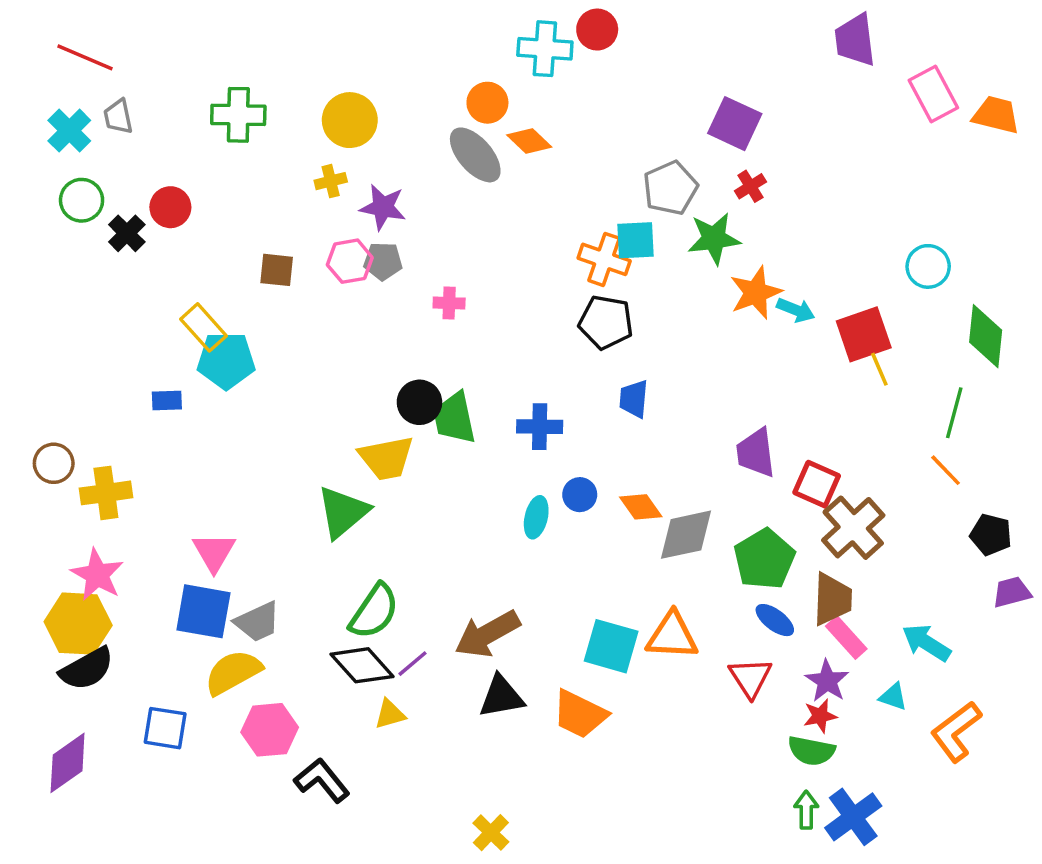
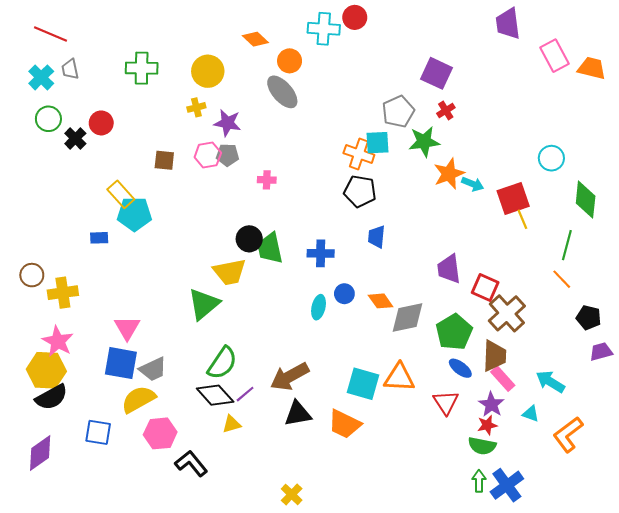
orange diamond: (529, 141) -> (255, 39), moved

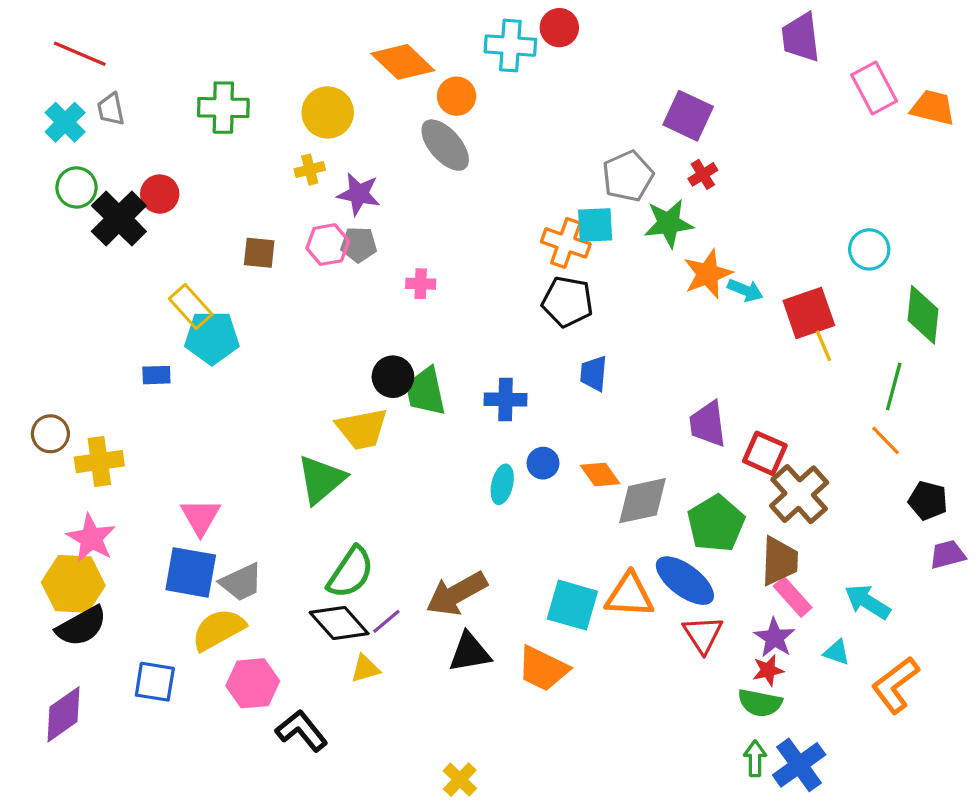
orange diamond: (255, 39) -> (403, 62), size x1.5
black cross: (75, 138) -> (119, 218), size x1.6
blue ellipse: (460, 368) -> (685, 581), moved, size x1.6

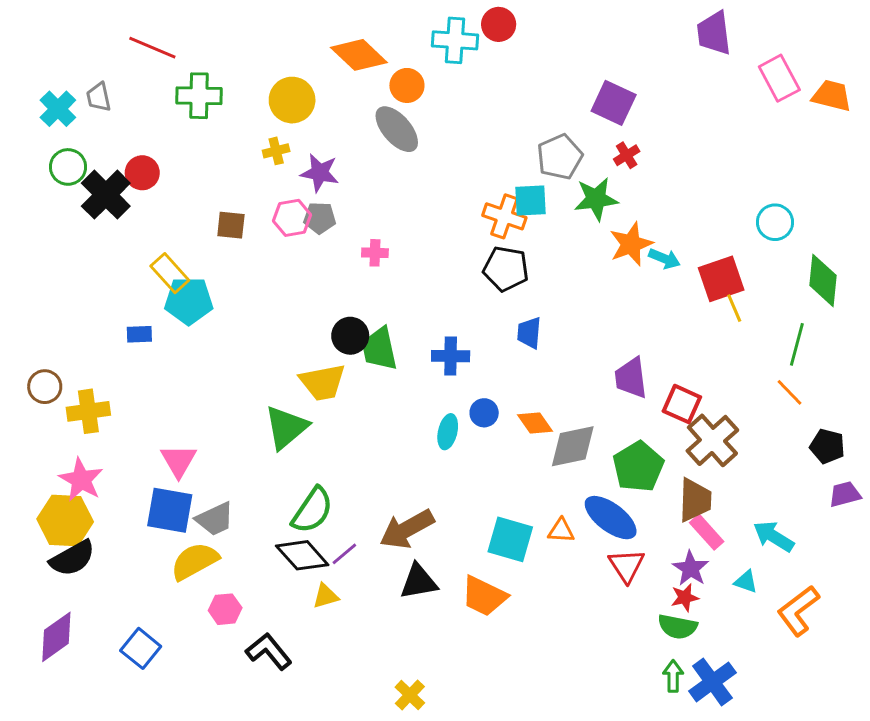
red line: (80, 54) -> (152, 48), moved
orange triangle: (629, 595) -> (561, 531), size x0.6
blue square: (155, 682) -> (141, 648), moved, turned 30
pink hexagon: (253, 683) -> (225, 609), size x0.7

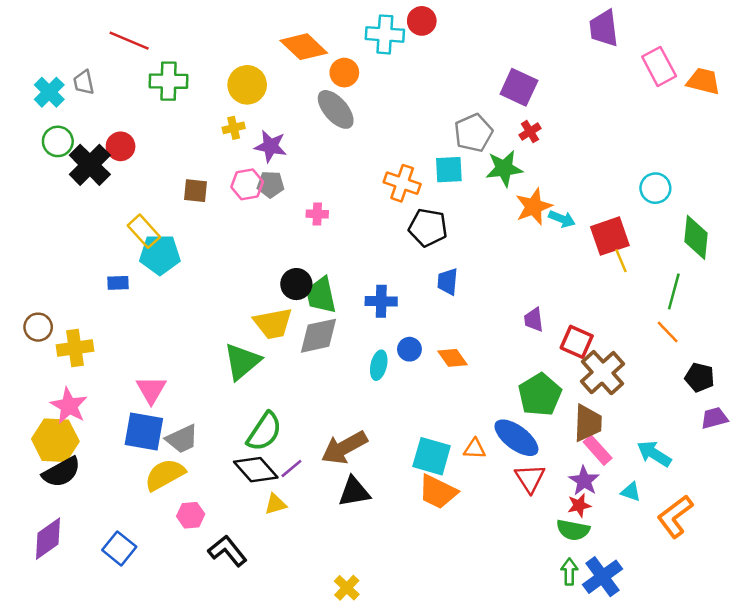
orange cross: (504, 216) -> (402, 183), moved
purple trapezoid: (631, 378) -> (534, 320), size x0.7
gray diamond: (573, 446) -> (318, 336), moved
orange trapezoid: (484, 596) -> (438, 492), moved

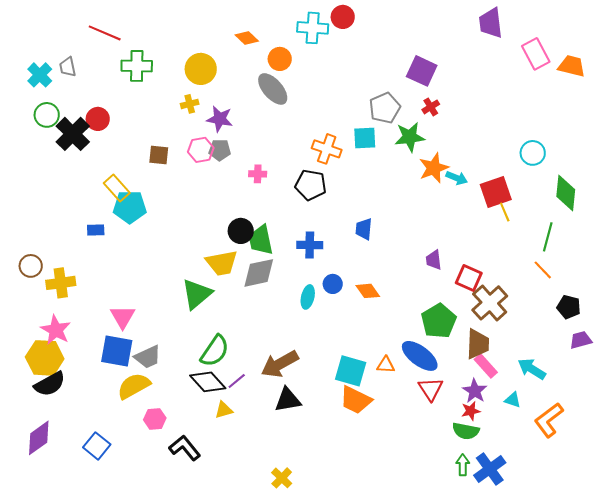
orange diamond: (304, 47) -> (247, 38), size x0.6
black pentagon: (428, 227) -> (311, 185), moved

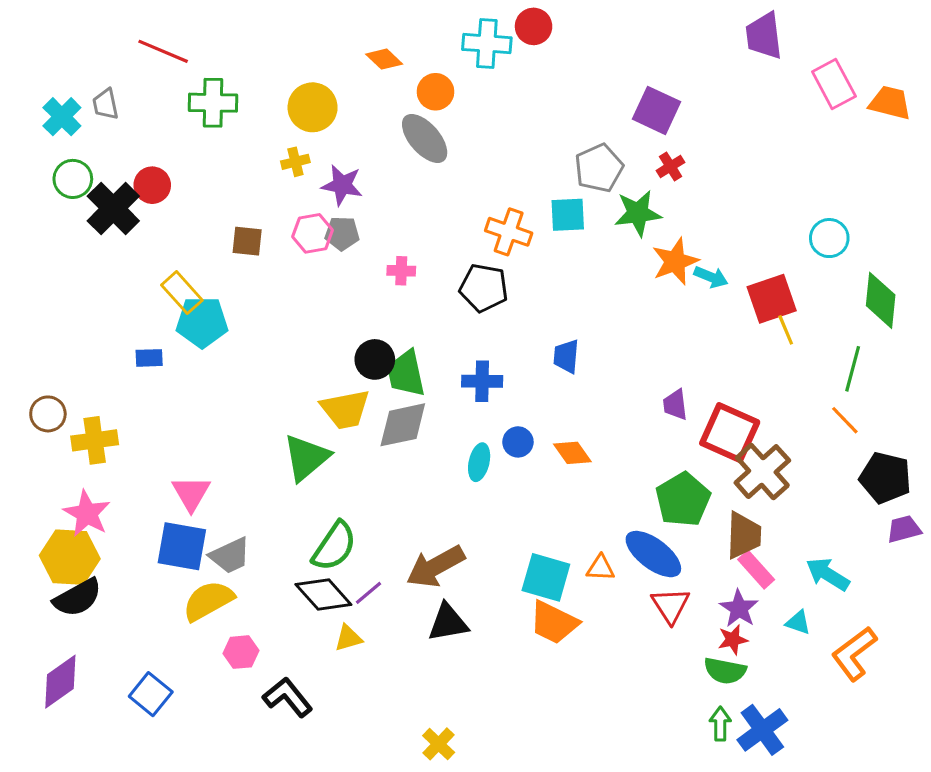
red square: (469, 278) -> (730, 433), size x1.4
black pentagon: (569, 307) -> (885, 478), size x1.4

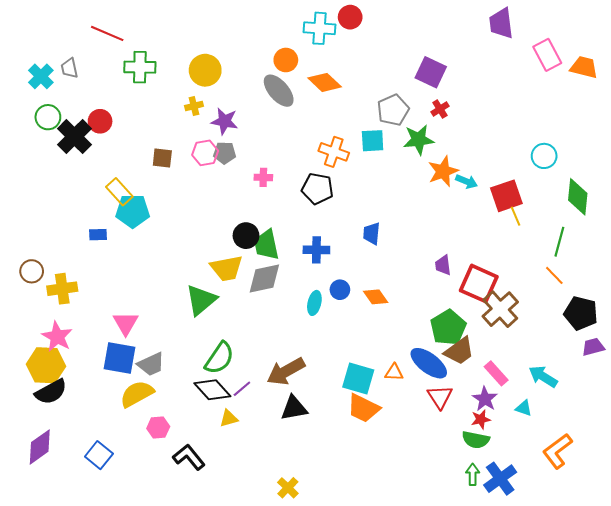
orange diamond: (384, 59) -> (325, 82), moved, size x1.4
brown trapezoid: (744, 535) -> (459, 351), moved, turned 52
orange L-shape: (854, 654) -> (557, 451), moved

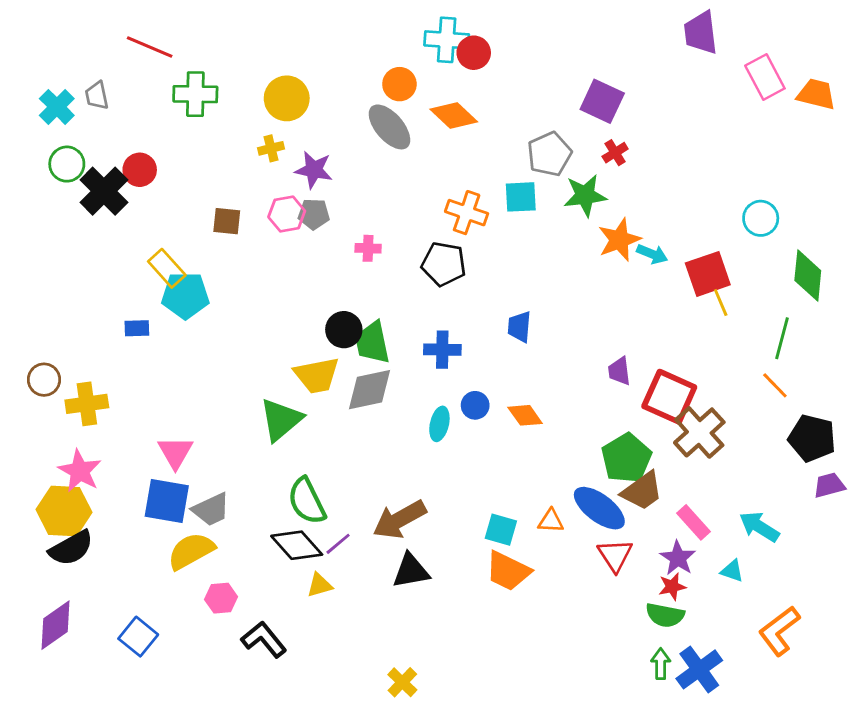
red circle: (350, 17) -> (474, 53), moved
green semicircle: (219, 358) -> (307, 501), turned 120
cyan square: (358, 379) -> (501, 530), size x0.7

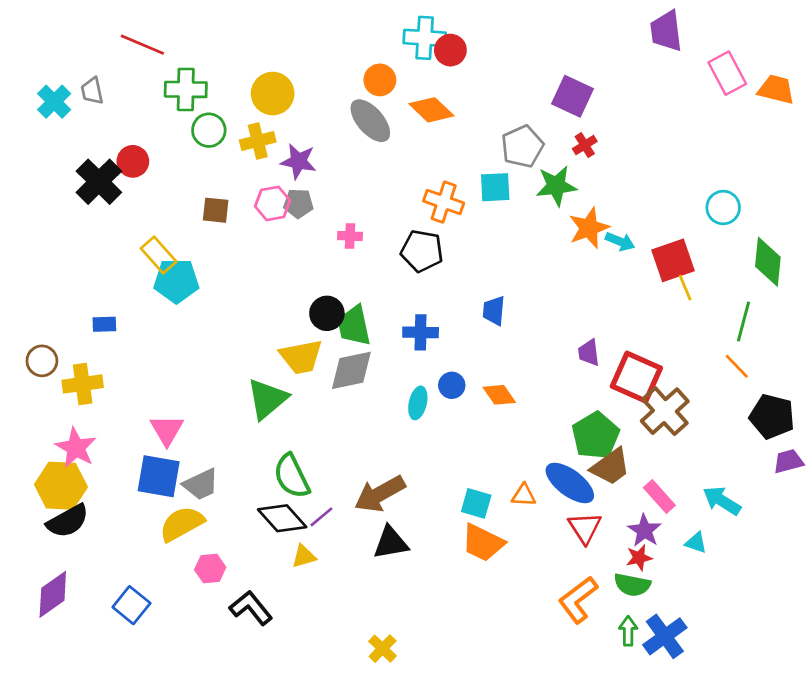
yellow cross: (271, 148) -> (258, 141), size x1.4
green circle: (67, 164) -> (209, 130), moved
blue rectangle: (137, 328) -> (104, 324), moved
orange L-shape: (779, 631) -> (578, 600), moved

